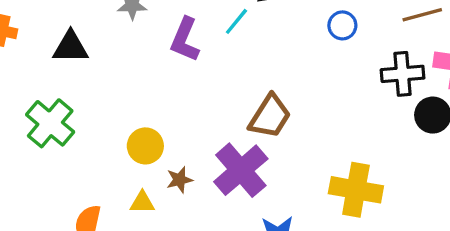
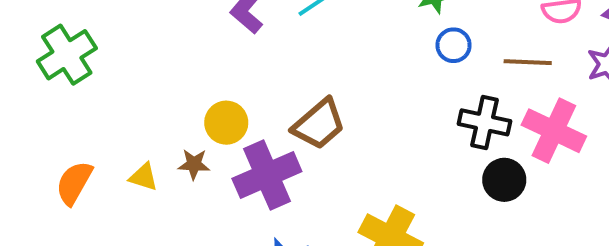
blue circle: (342, 25) -> (454, 45), moved
yellow circle: (145, 146) -> (226, 123), moved

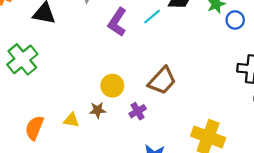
blue circle: (454, 45) -> (235, 20), moved
purple cross: (267, 175) -> (138, 111), size x0.5

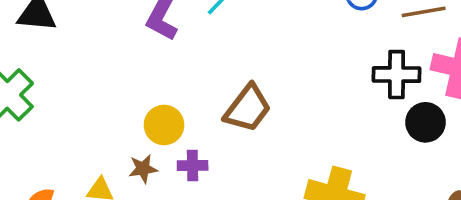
purple cross: (138, 111) -> (193, 165), moved, turned 35

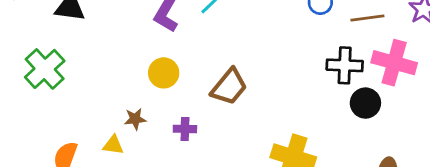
yellow circle: (164, 125) -> (164, 73), moved
brown star: (143, 169) -> (135, 119), moved

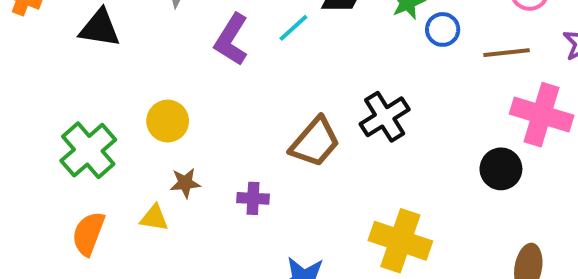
black cross: (345, 65) -> (385, 117), moved, turned -36
green cross: (45, 69) -> (88, 150), moved
yellow circle: (164, 73) -> (168, 121), moved

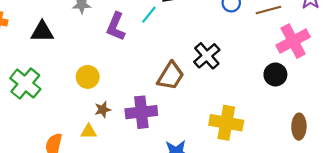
pink cross: (542, 115) -> (293, 41), turned -36
green cross: (88, 150) -> (25, 83), moved
purple cross: (253, 198) -> (141, 112), size x1.8

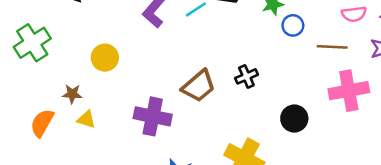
black cross: (207, 56) -> (246, 76), size x0.7
black circle: (275, 75) -> (294, 119), moved
brown star: (103, 110) -> (72, 94), moved

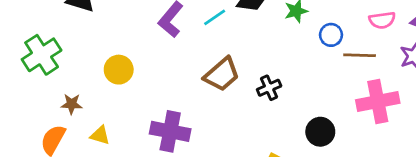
blue circle: (293, 25) -> (331, 35), moved
brown trapezoid: (199, 86) -> (222, 74), moved
brown star: (72, 94) -> (72, 104), moved

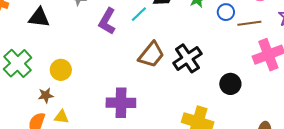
yellow circle: (119, 70) -> (61, 70), moved
black cross: (269, 88) -> (187, 58), size x1.6
yellow triangle: (100, 135) -> (61, 117), moved

